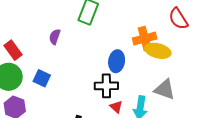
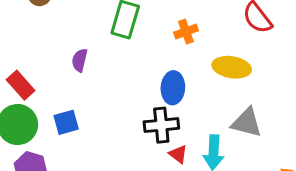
orange cross: (145, 38) -> (186, 32), moved, size x0.7
blue square: (42, 78) -> (66, 122), turned -36

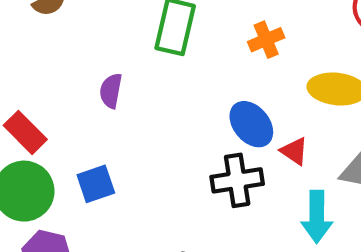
blue ellipse: (173, 88) -> (251, 124), turned -40
red triangle: (178, 154) -> (294, 151), moved

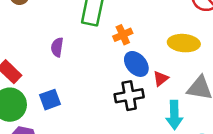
orange cross: (266, 40) -> (123, 35), moved
red triangle: (294, 151) -> (161, 78), turned 49

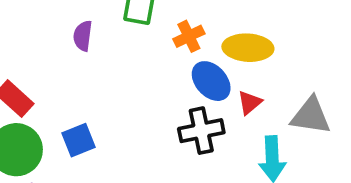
yellow ellipse: (184, 43) -> (248, 48), moved
purple semicircle: (57, 47) -> (83, 36), moved

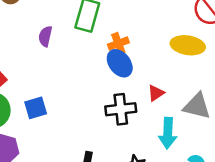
yellow ellipse: (248, 48) -> (188, 45), moved
blue ellipse: (211, 81) -> (120, 63), moved

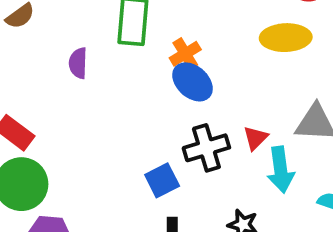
red triangle: (156, 93) -> (255, 138), moved
blue square: (36, 108) -> (162, 180), moved

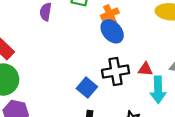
red triangle: (255, 138) -> (145, 69), turned 42
blue square: (162, 180) -> (87, 88), turned -30

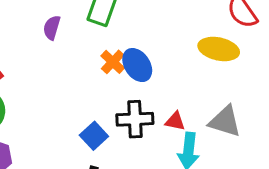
orange cross: (110, 14) -> (113, 62), moved, turned -30

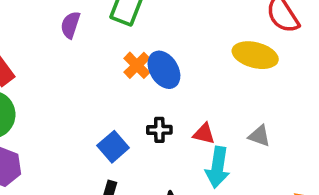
black cross: (135, 119) -> (159, 130), size x0.6
gray triangle: (225, 121) -> (259, 136), size x0.6

